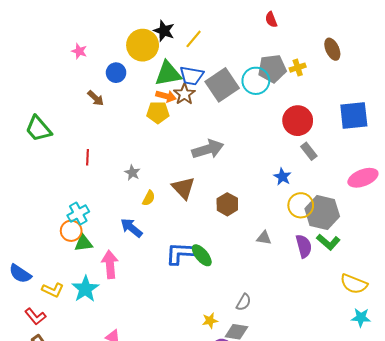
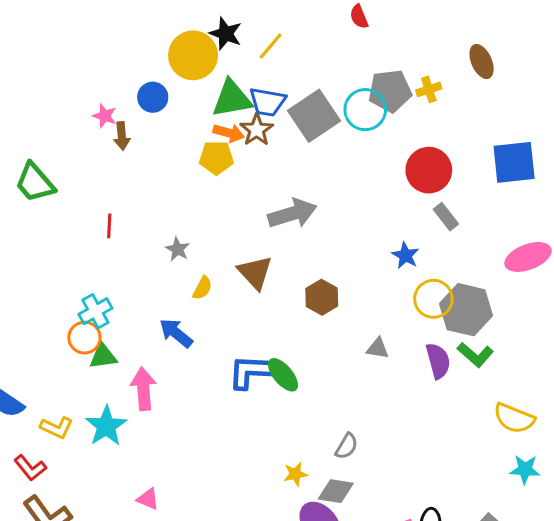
red semicircle: (271, 20) -> (359, 17), moved
pink star: (79, 51) -> (105, 116), moved
brown arrow: (96, 98) -> (122, 136), turned 42

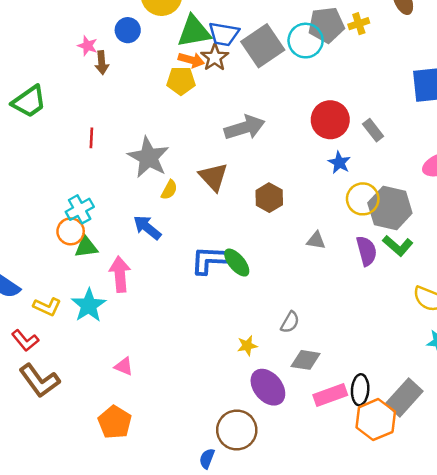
red circle: (429, 170) -> (330, 120), moved
green trapezoid: (35, 183) -> (29, 102), turned -84
gray star: (178, 249) -> (148, 157), size x2.0
gray diamond: (336, 491) -> (306, 360), moved

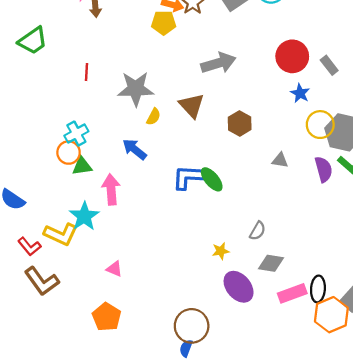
gray star: (148, 157) -> (136, 89), turned -30
yellow L-shape: (47, 307) -> (61, 234), moved, size x1.4
brown circle: (237, 430) -> (192, 326), moved

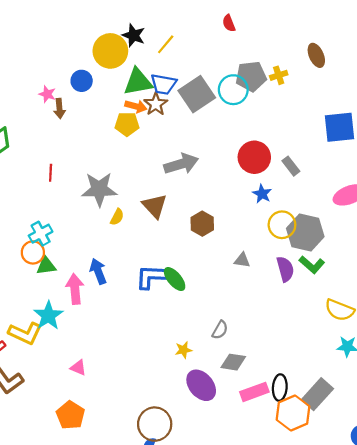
blue arrow: (135, 149) -> (98, 271), moved, turned 30

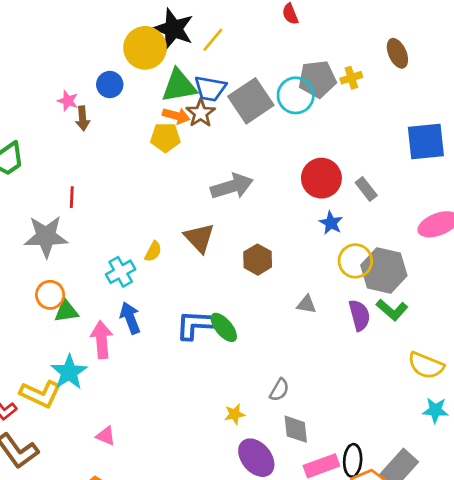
black star: (134, 35) -> (174, 29), size x1.4
gray star: (99, 189) -> (46, 236), moved
cyan cross: (41, 234) -> (121, 272), moved
gray diamond: (233, 362) -> (296, 429), turned 75

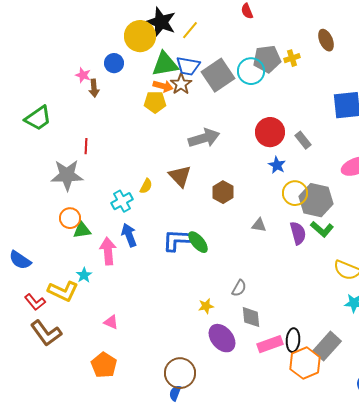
cyan star: (69, 372) -> (84, 275), size x0.6

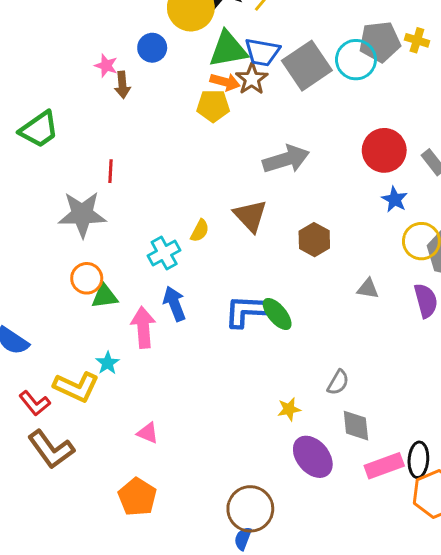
yellow cross: (292, 58) -> (417, 40), turned 35

